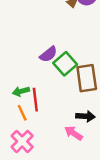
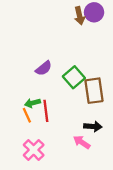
purple semicircle: (48, 54) -> (44, 68), moved
orange line: (22, 113) -> (27, 115), moved

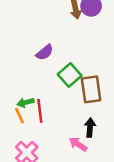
purple semicircle: (44, 68) -> (45, 52), moved
black arrow: (93, 126) -> (90, 128), turned -90

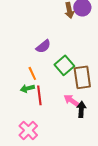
orange line: (20, 116) -> (32, 73), moved
pink arrow: (78, 144) -> (71, 100), moved

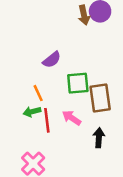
green square: (64, 65) -> (78, 83), turned 36
pink arrow: (71, 100) -> (72, 118), moved

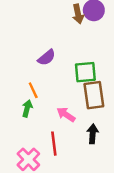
green square: (78, 83) -> (85, 72), moved
green arrow: (32, 112) -> (27, 108), turned 119
red line: (47, 120) -> (54, 144), moved

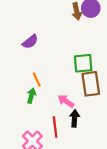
purple semicircle: (47, 58) -> (30, 42), moved
black arrow: (93, 134) -> (75, 118), moved

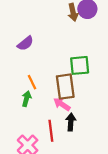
brown rectangle: (91, 84) -> (65, 87), moved

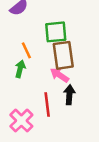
green square: (80, 65) -> (56, 32), moved

